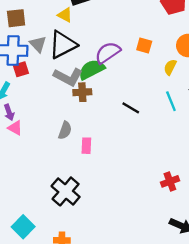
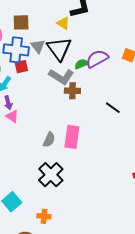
black triangle: (63, 45) -> (59, 49), turned -44
green semicircle: (92, 69) -> (81, 64), moved, size x0.6
gray semicircle: (65, 130) -> (49, 140), moved
pink rectangle: (86, 146) -> (72, 137), size x1.6

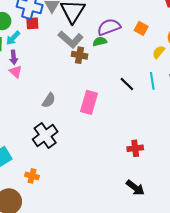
green semicircle: (81, 64) -> (100, 42), moved
black line: (113, 108) -> (127, 84), moved
pink rectangle: (72, 137) -> (89, 102), moved

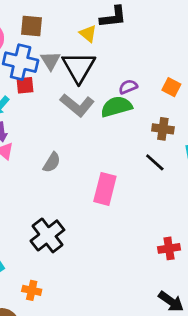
purple semicircle: (109, 27) -> (128, 87), size x0.6
green semicircle: (100, 42) -> (116, 107), size x1.6
brown cross: (79, 55) -> (163, 129), moved
gray semicircle: (49, 100) -> (52, 162), moved

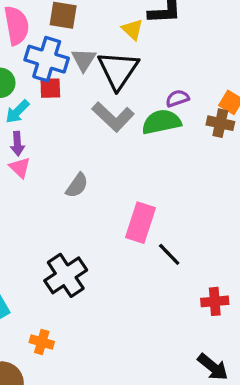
brown cross: (163, 129) -> (220, 123), moved
black line: (155, 162) -> (169, 254), moved

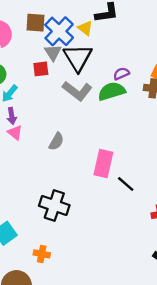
blue cross: (47, 59) -> (59, 31), moved, turned 32
red square: (50, 88) -> (41, 69), moved
black cross: (66, 275) -> (54, 205), turned -32

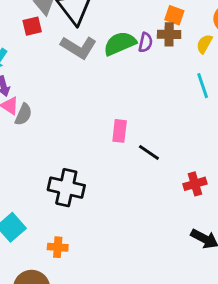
purple semicircle: (121, 74) -> (145, 42), moved, turned 133
gray semicircle: (56, 142) -> (23, 114), moved
pink rectangle: (103, 164) -> (120, 131), size x0.7

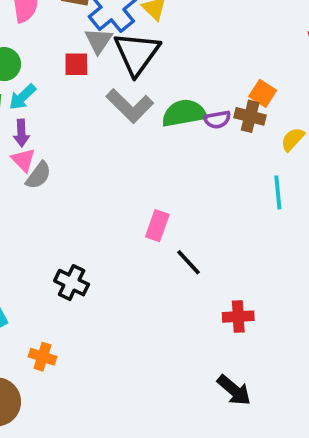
purple semicircle: (145, 42) -> (217, 120), turned 54
black cross: (66, 188) -> (72, 283), size x0.7

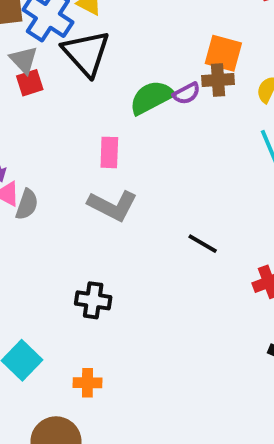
gray triangle: (99, 41) -> (24, 60), moved
orange square: (263, 93) -> (223, 53), size x1.4
gray L-shape: (130, 106) -> (113, 206), moved
pink rectangle: (157, 226) -> (109, 152), moved

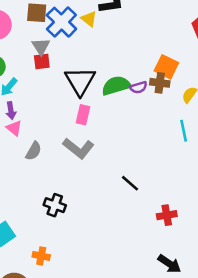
black triangle: (86, 53) -> (80, 81), moved
gray semicircle: (27, 204) -> (34, 151), moved

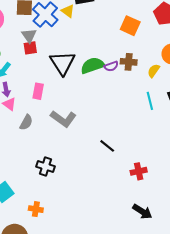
orange square: (166, 67) -> (130, 26), moved
pink rectangle: (83, 115) -> (38, 91), moved

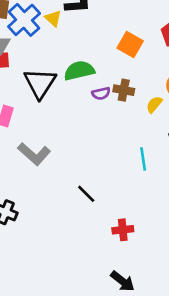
green semicircle: (93, 66) -> (79, 71), moved
cyan line: (150, 101) -> (143, 159), moved

